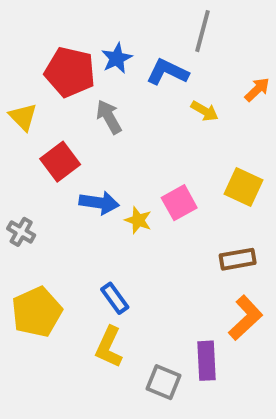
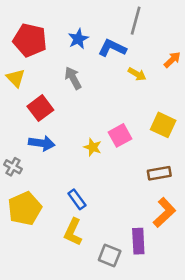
red pentagon: (70, 72) -> (30, 40), moved
blue arrow: (99, 203) -> (42, 143), moved
gray cross: (21, 232) -> (13, 167), moved

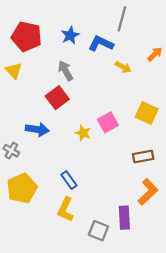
red square: (40, 108) -> (57, 98), moved

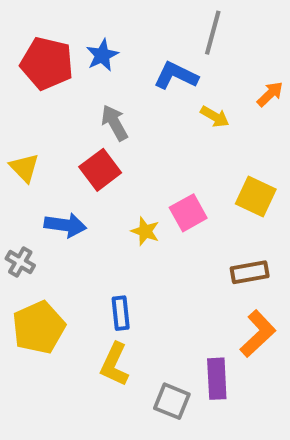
blue star: (70, 35) -> (102, 55), moved
yellow triangle: (14, 71) -> (24, 168), moved
blue rectangle: (69, 180) -> (121, 313), turned 30

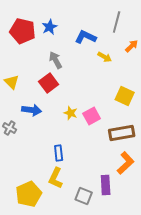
gray line: (213, 33) -> (117, 22), moved
pink square: (188, 213) -> (92, 116), moved
brown rectangle: (250, 272) -> (122, 133), size x1.4
yellow pentagon: (39, 327) -> (29, 194), moved

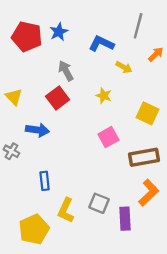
yellow star: (71, 113) -> (104, 96), moved
blue rectangle: (59, 153) -> (45, 181), moved
gray square: (84, 196) -> (99, 203), moved

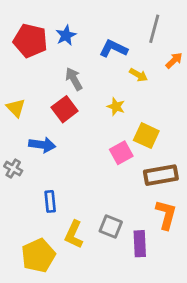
yellow square: (147, 113) -> (146, 136), moved
orange L-shape: (149, 193) -> (166, 215), turned -32

